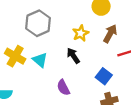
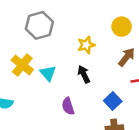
gray hexagon: (38, 23) -> (39, 25), moved
yellow star: (81, 33) -> (86, 45), moved

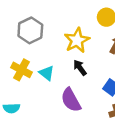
yellow star: (86, 45) -> (77, 40), size x1.5
purple semicircle: (68, 106) -> (71, 100), size x1.5

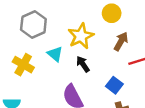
cyan triangle: (47, 73) -> (55, 54), moved

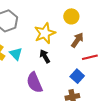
cyan triangle: (55, 54) -> (16, 54), moved
blue square: (114, 85) -> (77, 76), moved

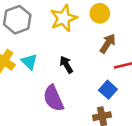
yellow star: (45, 33) -> (64, 18), moved

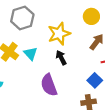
yellow star: (64, 18) -> (59, 34), moved

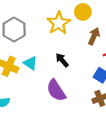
yellow star: (59, 34) -> (59, 23), moved

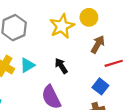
cyan triangle: (30, 63) -> (27, 65), turned 48

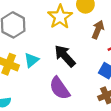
black arrow: (61, 66) -> (65, 56), size x1.5

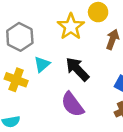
cyan triangle: (32, 60) -> (42, 64), moved

